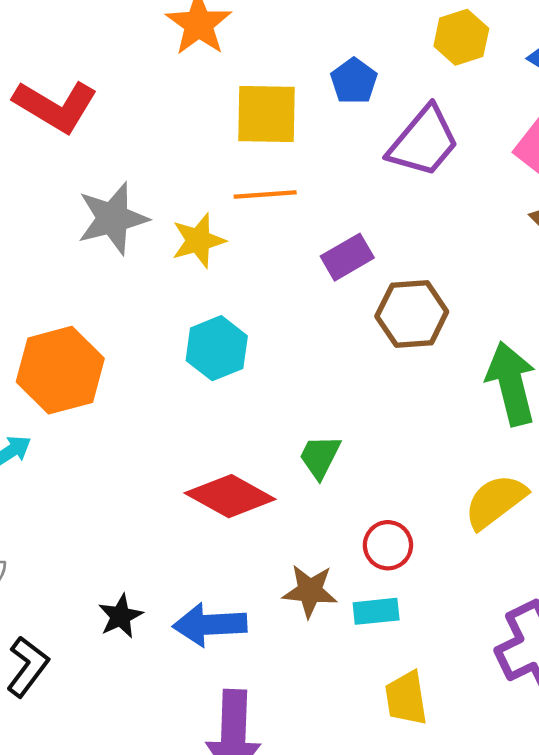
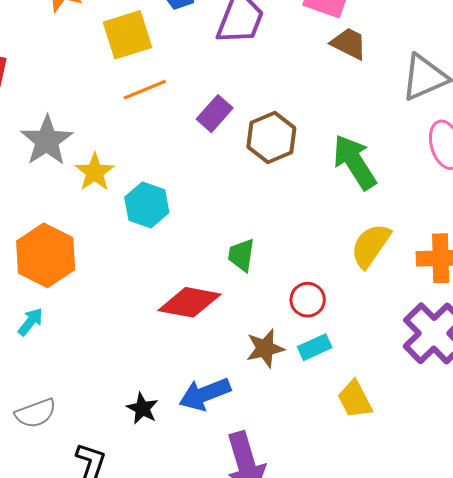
yellow star: (198, 241) -> (95, 172), moved

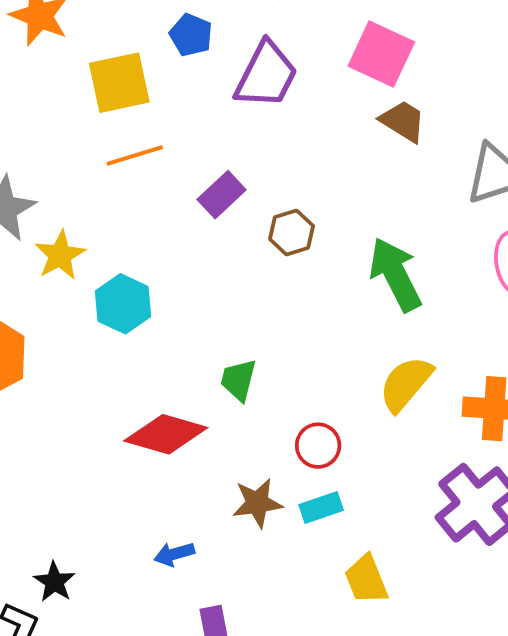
brown hexagon: (271, 137) -> (292, 232), size x0.7
blue arrow: (205, 394) -> (174, 554), size x0.6
black star: (142, 408) -> (54, 582), moved

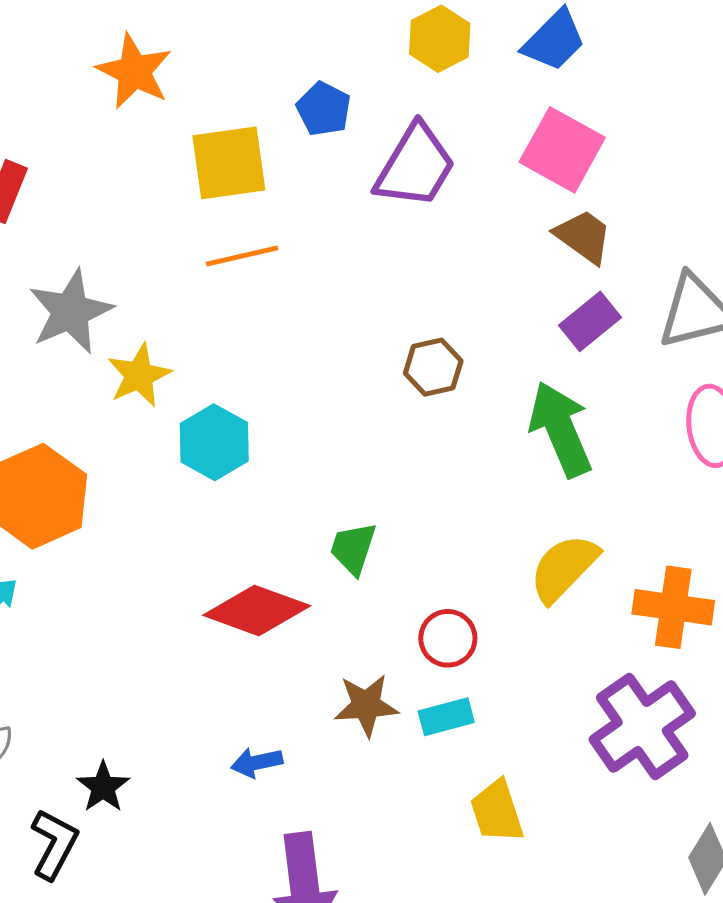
purple rectangle: (222, 195) -> (590, 321), moved

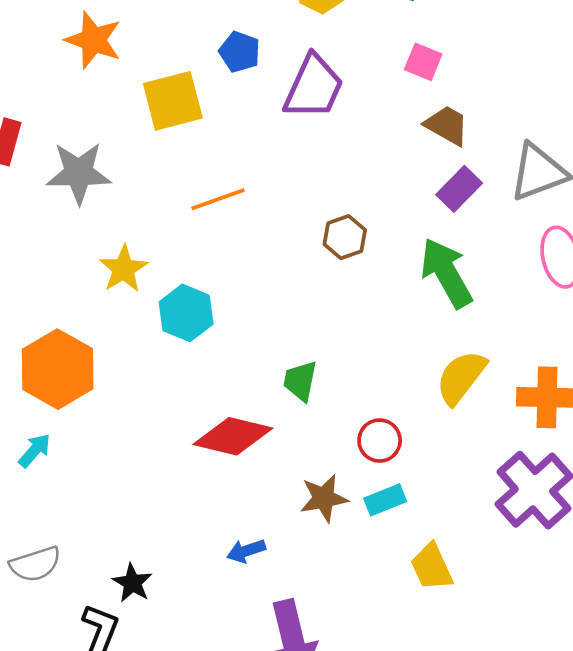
pink square: (562, 150) -> (423, 62), size x0.6
orange line: (242, 256) -> (218, 199), moved
gray star: (70, 312) -> (79, 173), moved, turned 30

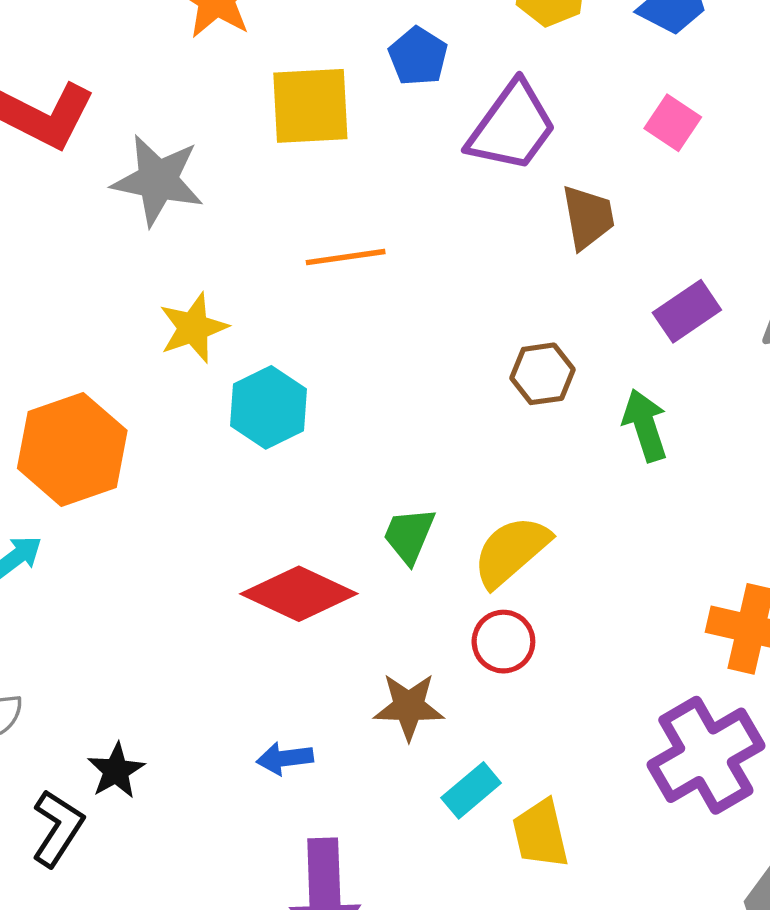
brown trapezoid: (447, 125) -> (588, 217), moved, turned 39
brown hexagon: (345, 237) -> (542, 374), moved
green arrow: (446, 273) -> (645, 425), size x0.7
yellow semicircle: (461, 377) -> (511, 551), moved
cyan rectangle: (385, 500) -> (471, 790), moved, turned -30

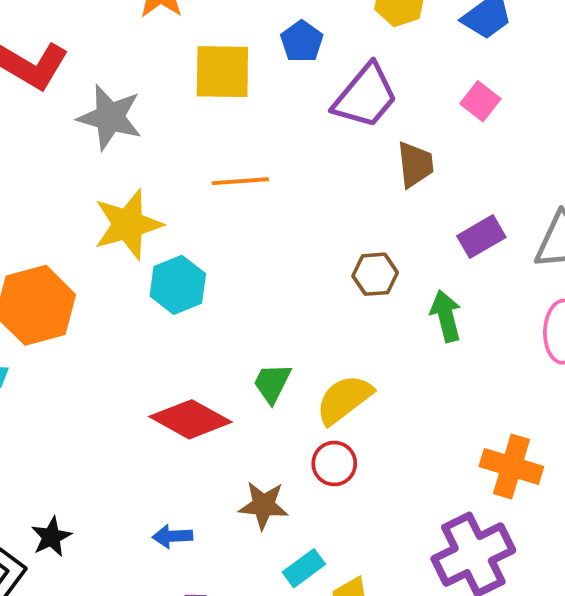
yellow star: (193, 328) -> (128, 224), size x1.4

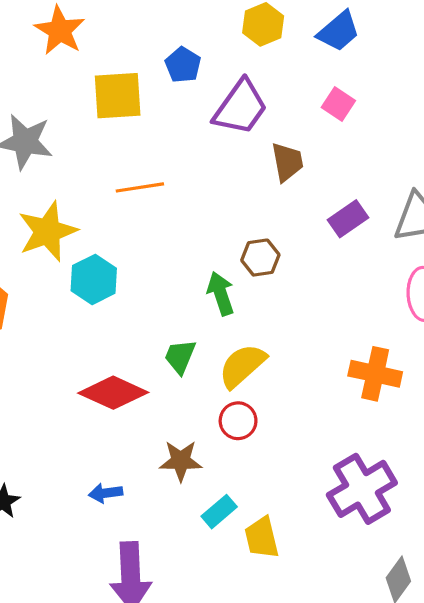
green arrow: (446, 316) -> (221, 294), moved
orange cross: (511, 466) -> (375, 374), moved

